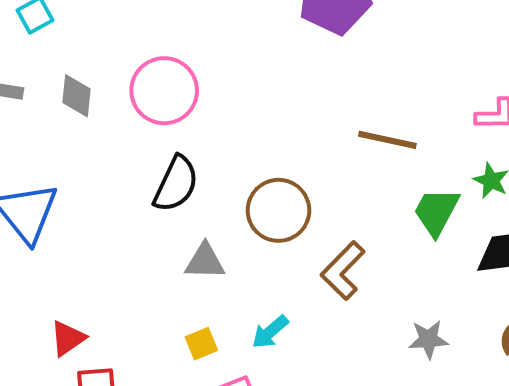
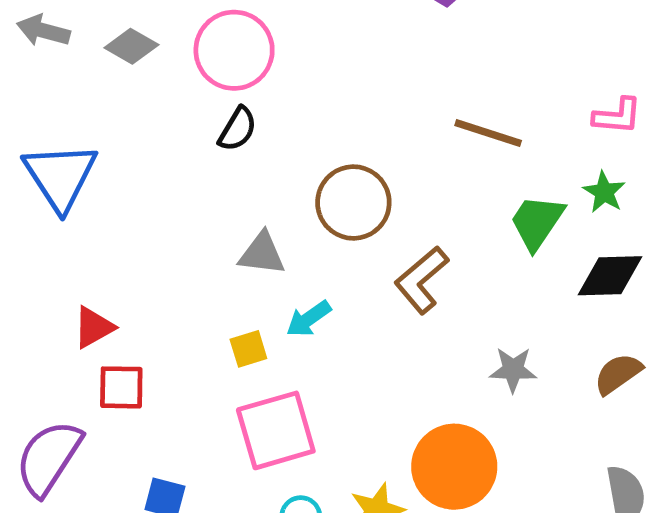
gray diamond: (76, 96) -> (131, 46), turned -72
black semicircle: (176, 184) -> (238, 129), moved, size x0.7
cyan arrow: (270, 332) -> (309, 319), moved

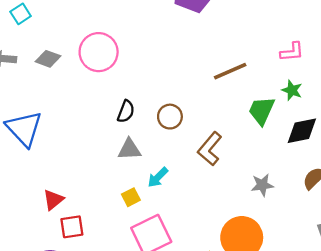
black semicircle: (238, 129) -> (126, 111), moved
brown line: (488, 133) -> (230, 71), turned -32
brown circle: (353, 203) -> (170, 117), size x0.7

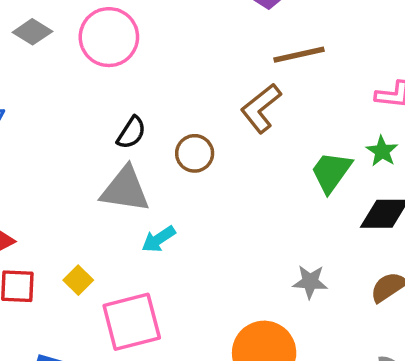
brown line: (230, 71) -> (299, 55), moved
gray triangle: (129, 149) -> (125, 189), size x1.4
brown L-shape: (210, 149) -> (261, 108), moved
yellow square: (131, 197) -> (78, 280), moved, turned -30

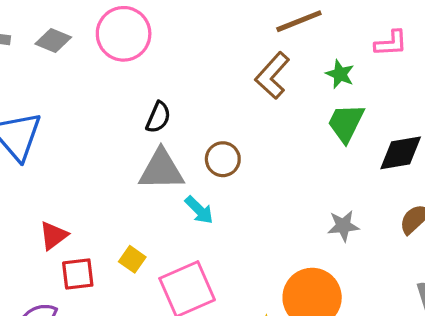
green star: (382, 151) -> (340, 74), moved
brown circle: (195, 153) -> (223, 159), moved
cyan arrow: (159, 239) -> (199, 210), turned -92

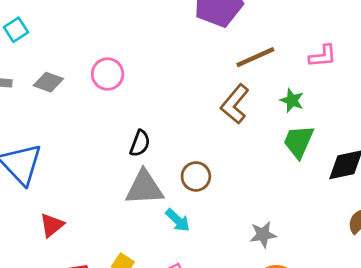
pink circle: (124, 34) -> (108, 74), size x0.7
pink L-shape: (391, 43) -> (323, 56), moved
gray star: (343, 226) -> (263, 235), moved
red triangle: (53, 236) -> (52, 225), moved

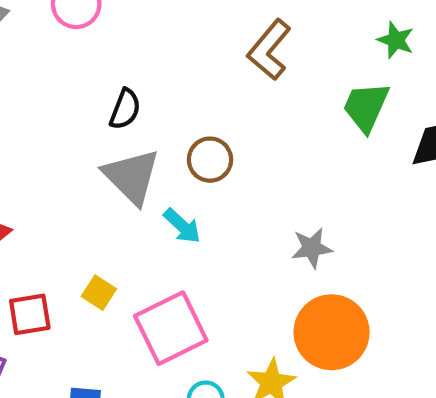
green star: (292, 100) -> (396, 40), moved
gray triangle: (144, 188) -> (132, 176), turned 48

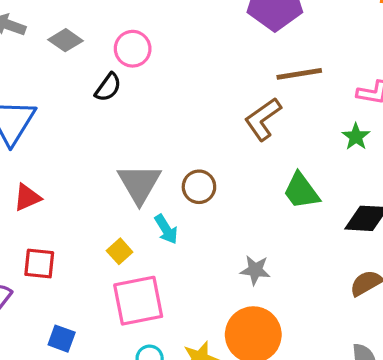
green trapezoid: (366, 107) -> (301, 191), moved, turned -75
black semicircle: (125, 109) -> (108, 87), moved
yellow square: (99, 293) -> (120, 251), moved

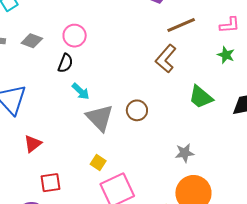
cyan arrow: (166, 229) -> (81, 91), moved

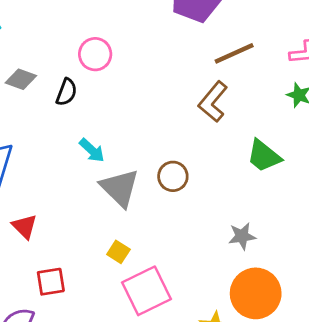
pink circle: (75, 36) -> (95, 54), moved
black semicircle: (65, 63) -> (66, 92), moved
red triangle: (33, 144) -> (24, 226), turned -36

